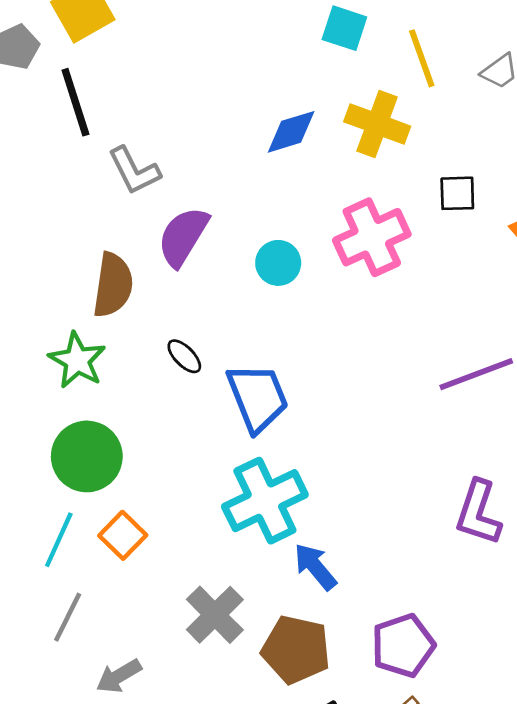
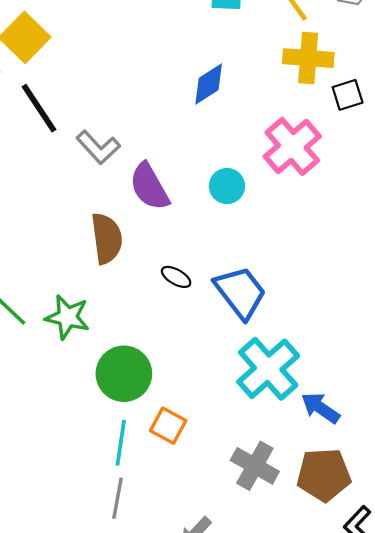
yellow cross: (377, 124) -> (308, 58), moved
purple semicircle: (183, 237) -> (149, 187), turned -45
green star: (77, 360) -> (67, 317), moved
gray line: (68, 617) -> (118, 498), moved

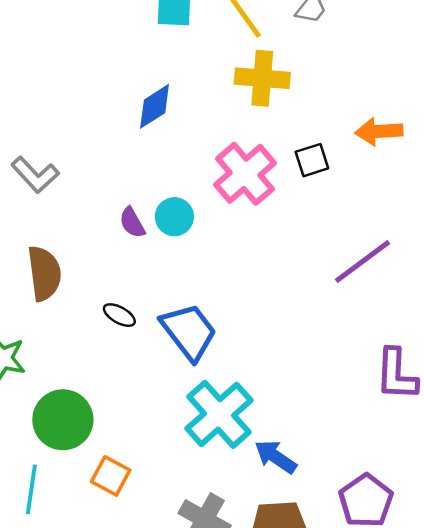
black square: (348, 95) -> (312, 160), moved
purple semicircle: (149, 187) -> (132, 223), moved, size x0.6
cyan line: (121, 443) -> (31, 489), moved

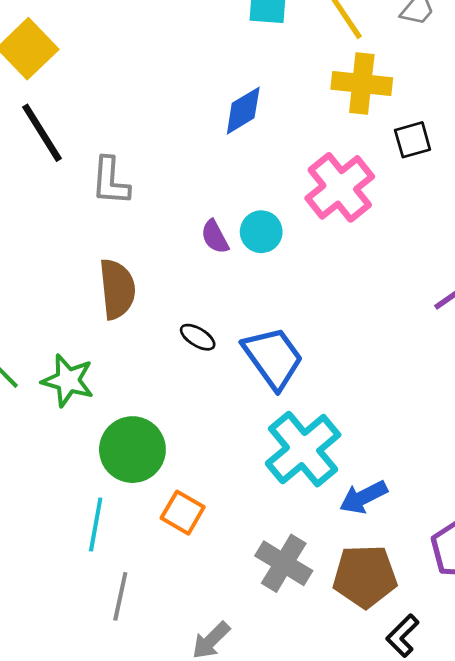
black square: (312, 160) -> (413, 140), moved
gray L-shape: (35, 175) -> (110, 181), turned 45
blue arrow: (276, 457) -> (363, 497), turned -63

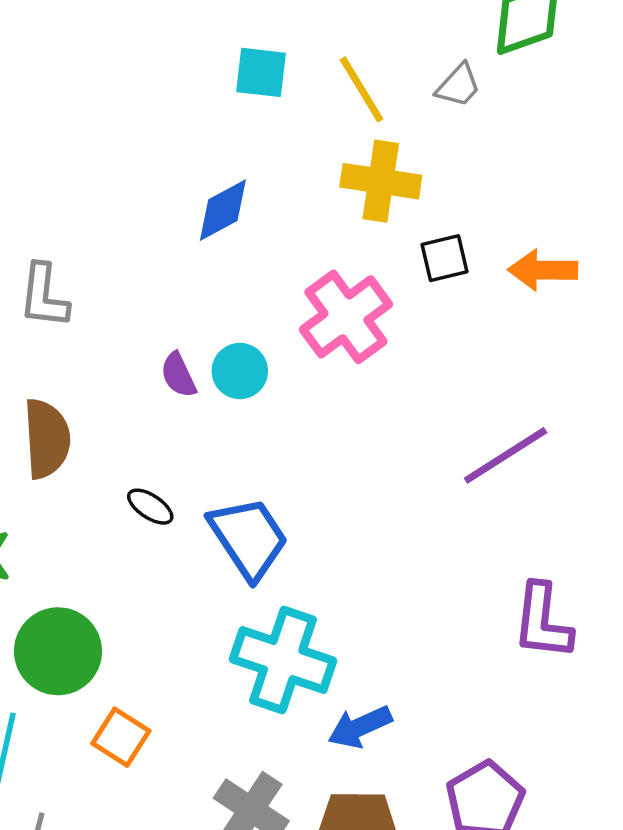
cyan cross: (303, 449) -> (283, 660), turned -34

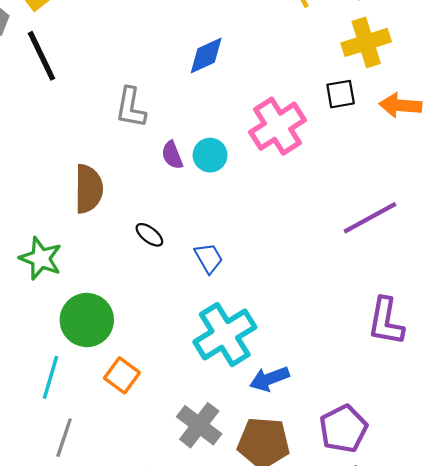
yellow cross: (381, 181) -> (366, 42), moved, turned -30
gray L-shape: (44, 296) -> (131, 107), moved
blue trapezoid: (249, 538) -> (209, 258), size x0.6
cyan cross: (283, 660) -> (225, 335), turned 36

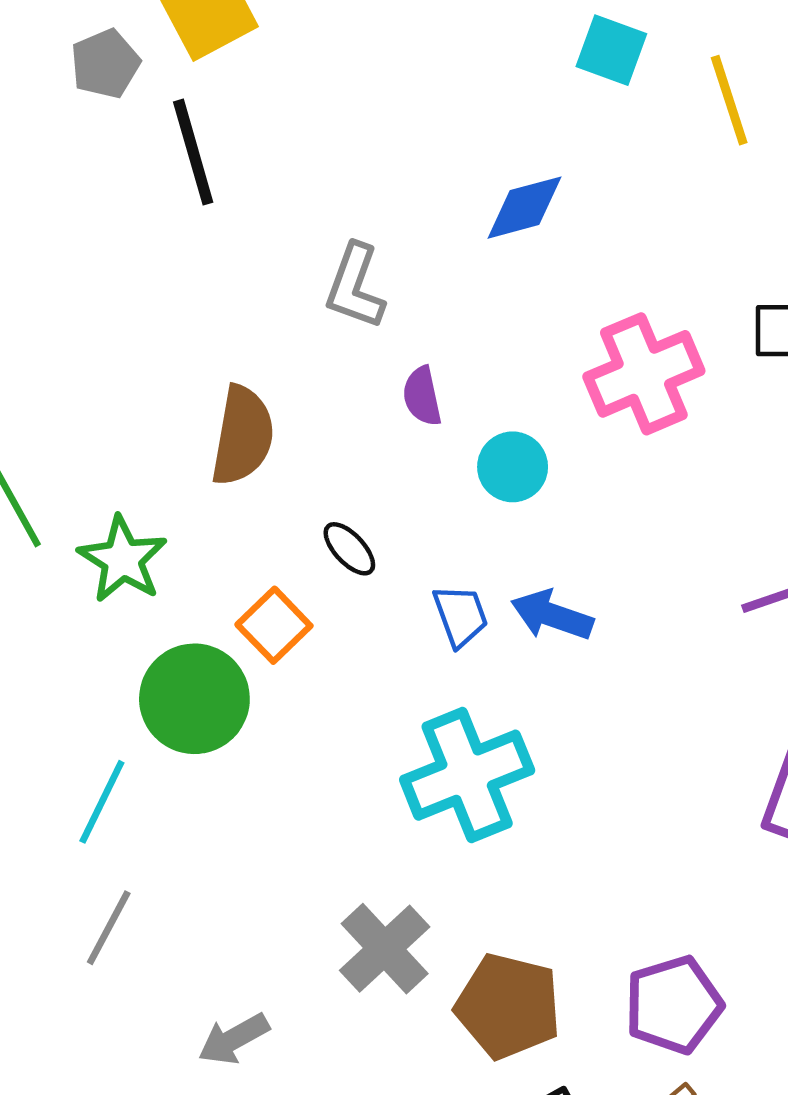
cyan circle: (210, 155) -> (513, 467), moved
orange square: (122, 375) -> (274, 625), moved
blue arrow: (269, 379) -> (552, 615), moved, turned 30

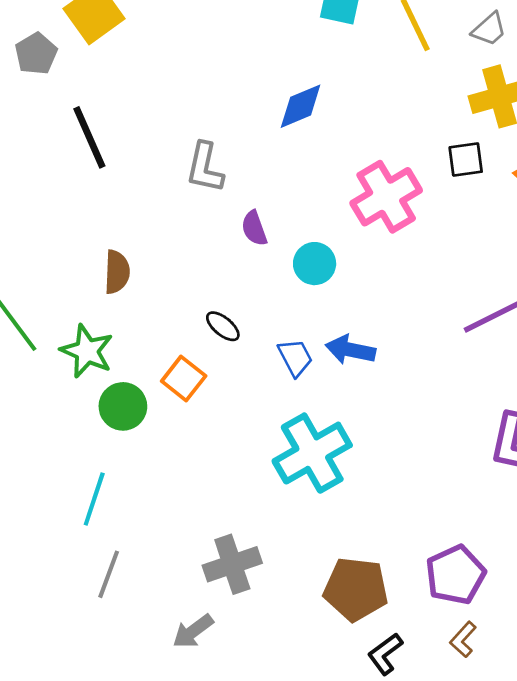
black line: (193, 152) -> (89, 137), moved
brown semicircle: (243, 436) -> (117, 272), moved, size x0.7
green circle: (194, 699) -> (123, 406), moved, size x0.7
gray cross: (385, 949) -> (232, 564), moved, turned 32

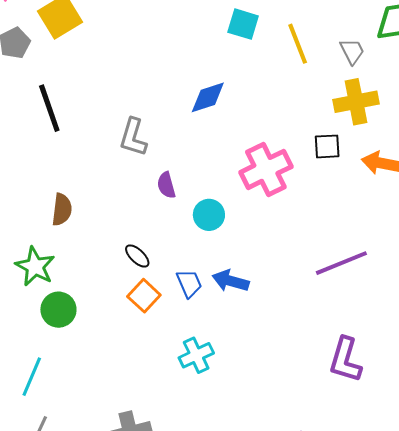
gray trapezoid: (489, 29) -> (352, 51), turned -80
orange square: (184, 378) -> (144, 296), moved
cyan cross: (312, 453) -> (196, 355), size x0.6

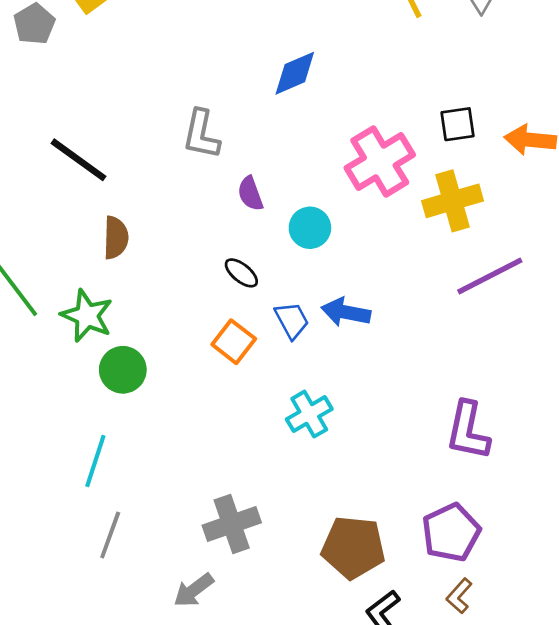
yellow cross: (356, 102) -> (453, 201), moved
black line: (49, 108) -> (78, 160), moved, turned -30
black ellipse: (137, 256) -> (241, 273), moved
purple L-shape: (345, 360) -> (468, 431), moved

